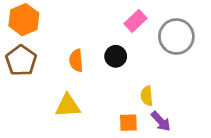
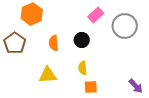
orange hexagon: (24, 20) -> (32, 14), moved
yellow semicircle: (147, 96) -> (83, 68), moved
purple arrow: (161, 121) -> (136, 86), moved

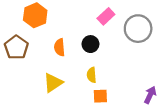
yellow triangle: (48, 75) -> (53, 83), turned -30
purple arrow: (136, 86) -> (150, 95), turned -112

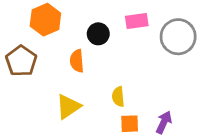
pink rectangle: (106, 16) -> (137, 21), turned 35
black circle: (90, 44) -> (98, 34), moved
purple arrow: (150, 95) -> (164, 122), moved

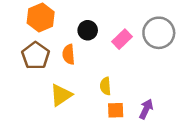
pink rectangle: (137, 21) -> (122, 39), moved, turned -36
brown pentagon: (21, 61) -> (36, 56), moved

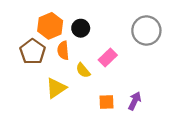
orange hexagon: (41, 18) -> (50, 26), moved
pink rectangle: (122, 39) -> (108, 58), moved
yellow semicircle: (105, 86) -> (83, 70), moved, turned -35

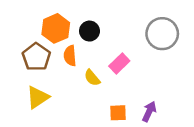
yellow triangle: (56, 88) -> (38, 97), moved

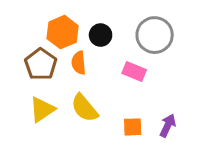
gray circle: (162, 34) -> (155, 35), moved
pink rectangle: (119, 64) -> (134, 72), turned 66
yellow semicircle: (92, 78) -> (84, 108), moved, size x1.5

